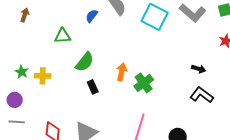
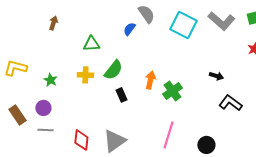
blue semicircle: (92, 16) -> (129, 29), moved
black arrow: (199, 69) -> (216, 76), moved
yellow cross: (43, 76) -> (85, 75), moved

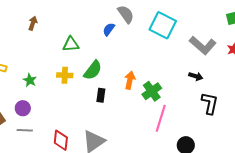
gray L-shape: (221, 21) -> (203, 45), moved
black rectangle: (121, 95) -> (101, 95), turned 32
black L-shape: (230, 103) -> (210, 103), turned 65
pink line: (168, 135) -> (161, 118), moved

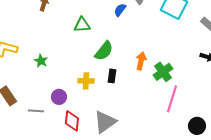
yellow cross: (65, 75) -> (86, 81), moved
purple circle: (23, 108) -> (59, 97), moved

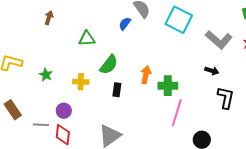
green cross: (163, 72) -> (168, 86), turned 36
yellow cross: (86, 81) -> (81, 82), moved
red diamond: (72, 121) -> (63, 135), moved

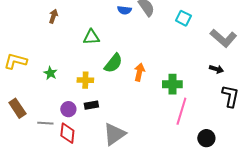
cyan square: (179, 20) -> (183, 18), size x0.6
blue semicircle: (125, 24) -> (124, 10), moved, turned -120
orange arrow: (146, 75) -> (139, 72), moved
black rectangle: (117, 90) -> (91, 105), moved, turned 72

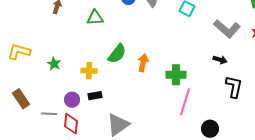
green triangle: (91, 37) -> (95, 18), moved

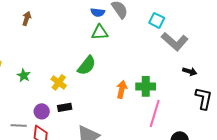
green triangle: (95, 18) -> (100, 32), moved
gray L-shape: (227, 29) -> (175, 41), moved
orange arrow: (143, 63) -> (122, 89), moved
yellow cross: (89, 71) -> (59, 82), turned 35

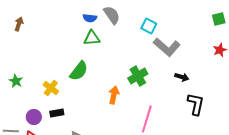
green cross: (146, 86) -> (138, 76), moved, turned -30

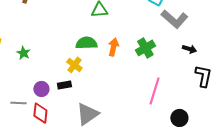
green semicircle: (79, 71) -> (86, 43), turned -130
yellow cross: (51, 88) -> (74, 65), moved
orange arrow: (114, 95) -> (113, 47), moved

